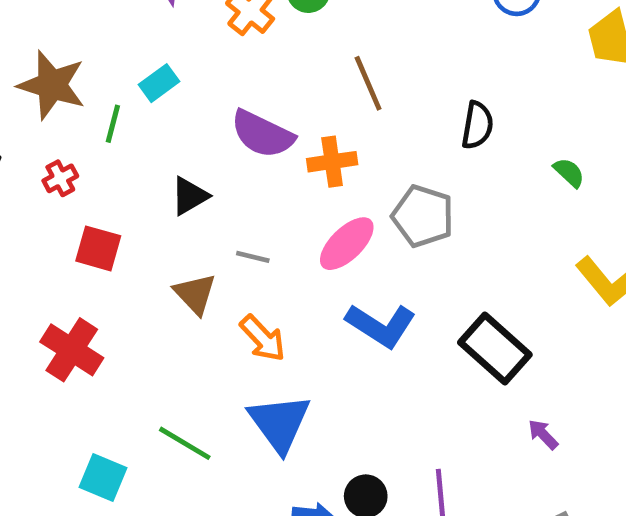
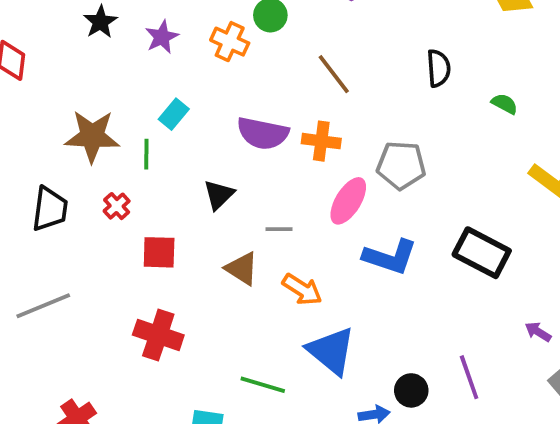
black semicircle: (477, 125) -> (439, 68), moved
orange cross: (332, 162) -> (321, 141), turned 30
purple arrow: (543, 434) -> (538, 332), moved

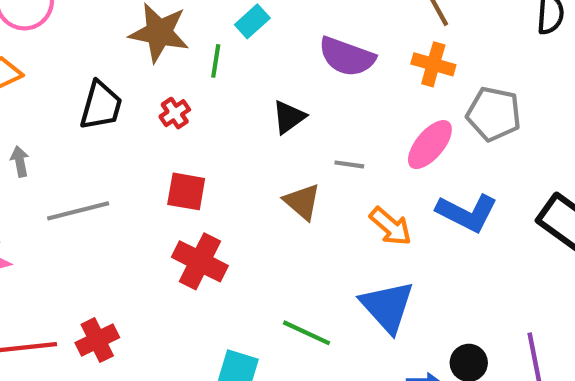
orange cross: (321, 141) -> (433, 64), moved
red square: (159, 252) -> (186, 191), moved
orange arrow: (302, 289) -> (391, 226), moved

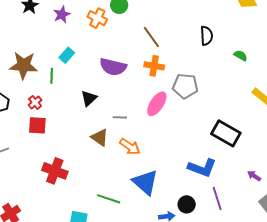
red square: (186, 191) -> (37, 125), moved
blue L-shape: (467, 213) -> (202, 168), moved
orange arrow: (391, 226) -> (130, 147), moved

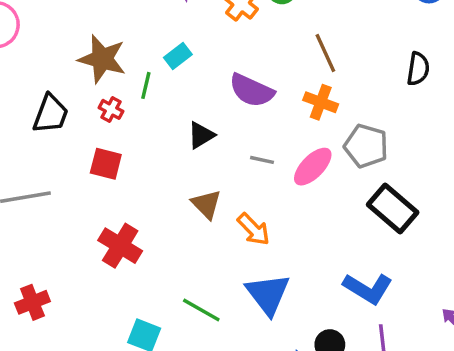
red cross: (35, 102) -> (111, 109), moved, turned -32
gray line: (120, 117) -> (262, 160), moved
black rectangle: (226, 133) -> (393, 208), moved

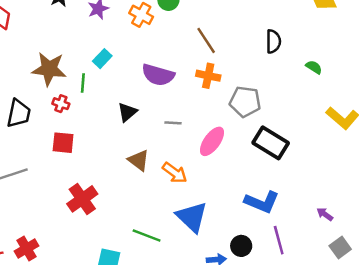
pink ellipse: (313, 167) -> (212, 141), moved
red cross: (120, 246) -> (82, 199), turned 32

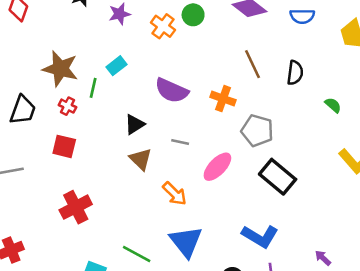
brown line: (206, 40) -> (253, 64), moved
brown triangle: (139, 160) -> (141, 159), moved

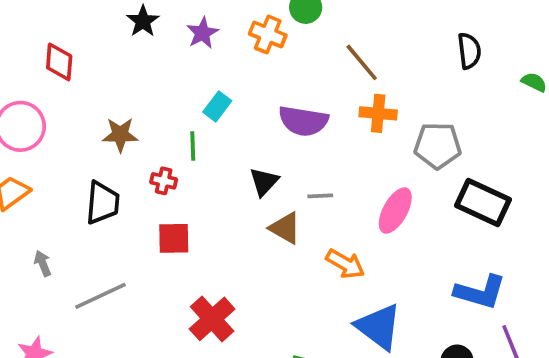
brown line: (253, 64) -> (362, 62), moved
brown star: (60, 69) -> (120, 135), moved, size x0.7
gray line: (180, 142) -> (320, 196), moved

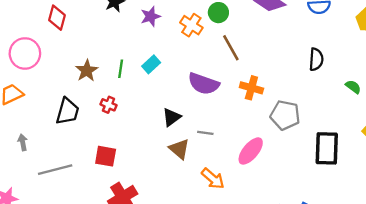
brown line: (362, 62) -> (231, 48), moved
brown star: (120, 135) -> (87, 71), turned 30
green line: (193, 146) -> (121, 69), moved
black rectangle: (483, 202) -> (327, 148), moved, turned 56
red square: (174, 238) -> (106, 156), moved

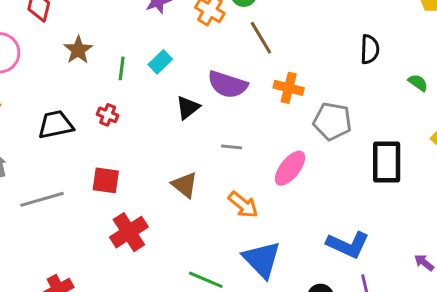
brown star: (87, 71) -> (78, 50), moved
black trapezoid: (67, 111) -> (56, 125), turned -116
black triangle: (172, 117) -> (188, 108), moved
brown triangle: (179, 149) -> (185, 185), moved

